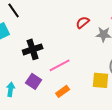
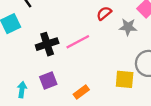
pink line: (60, 65) -> (78, 42), moved
purple square: (34, 81) -> (48, 81), turned 35

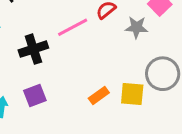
pink line: (78, 42) -> (73, 27), moved
orange rectangle: (81, 92) -> (99, 95), moved

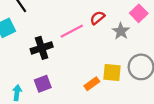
gray star: (137, 27) -> (121, 31), turned 30
yellow square: (132, 94) -> (112, 73), moved

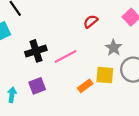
pink line: (72, 31) -> (65, 56), moved
gray star: (121, 31) -> (114, 48), moved

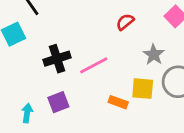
orange rectangle: (85, 86) -> (118, 102), turned 56

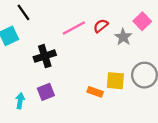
gray star: (154, 55) -> (123, 37), moved
pink line: (94, 65) -> (74, 28), moved

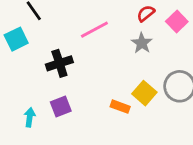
red semicircle: (101, 26) -> (146, 13), moved
gray star: (123, 37) -> (142, 43), moved
yellow square: (115, 81) -> (144, 93), turned 36

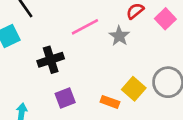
gray star: (142, 43) -> (119, 36), moved
purple square: (61, 107) -> (65, 98), moved

